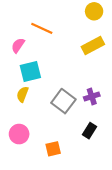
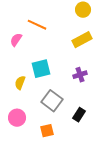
cyan square: (30, 72) -> (41, 69), moved
purple cross: (92, 97) -> (80, 75), moved
gray square: (63, 101) -> (52, 101), moved

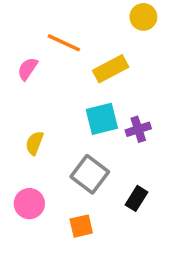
yellow rectangle: (82, 40) -> (111, 69), moved
cyan square: (41, 69) -> (102, 119), moved

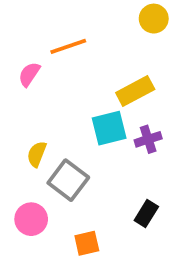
orange line: (64, 43) -> (68, 46), turned -44
yellow rectangle: (111, 69) -> (135, 91), moved
gray square: (90, 174) -> (68, 180), moved

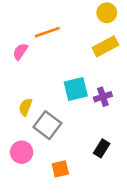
yellow rectangle: (135, 91) -> (105, 46), moved

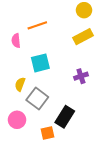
pink semicircle: (20, 52) -> (16, 41), turned -40
cyan square: (76, 89) -> (40, 63), moved
black rectangle: (102, 148) -> (65, 117), moved, size x1.5

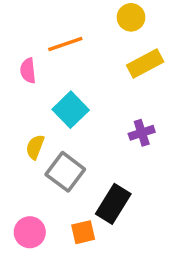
yellow circle: (84, 10) -> (131, 17), moved
cyan square: (40, 63) -> (71, 110), turned -30
pink circle: (17, 120) -> (30, 232), moved

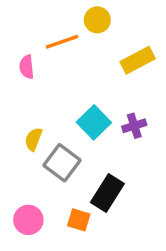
yellow circle: (131, 17) -> (97, 20), moved
cyan square: (71, 110) -> (94, 122), moved
orange square: (83, 232) -> (79, 220), turned 30

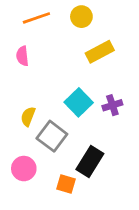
orange line: (62, 42) -> (36, 18), moved
yellow rectangle: (138, 60) -> (100, 52), moved
pink circle: (28, 220) -> (24, 169), moved

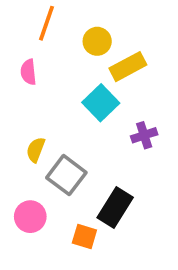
yellow circle: (81, 17) -> (97, 41), moved
orange line: (36, 18) -> (47, 23), turned -52
cyan square: (79, 102) -> (101, 103), moved

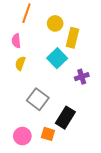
yellow rectangle: (128, 67) -> (73, 38), turned -48
yellow semicircle: (36, 150) -> (20, 63), moved
pink circle: (30, 217) -> (22, 136), moved

